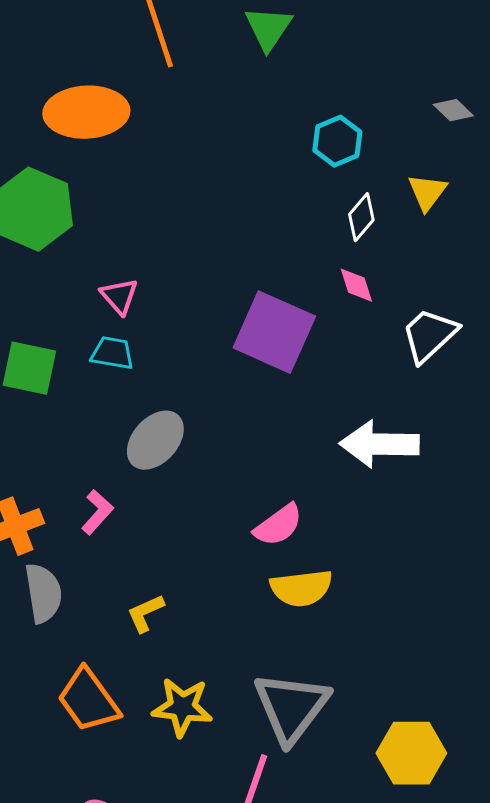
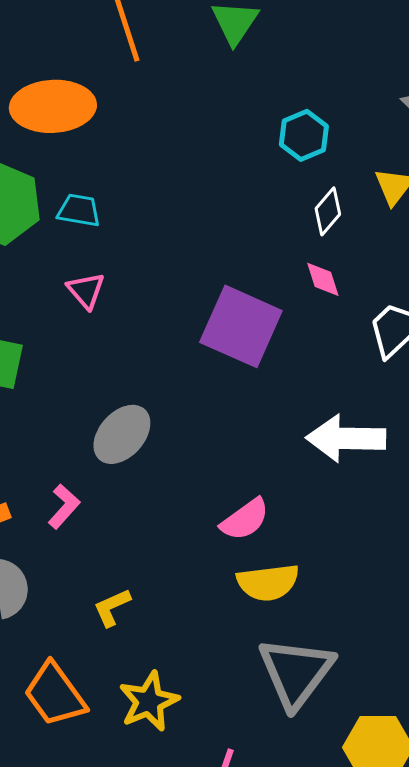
cyan trapezoid: (112, 353) -> (79, 210), moved
yellow star: (182, 707) -> (149, 701), turned -30
gray triangle: (291, 707) -> (296, 672), moved

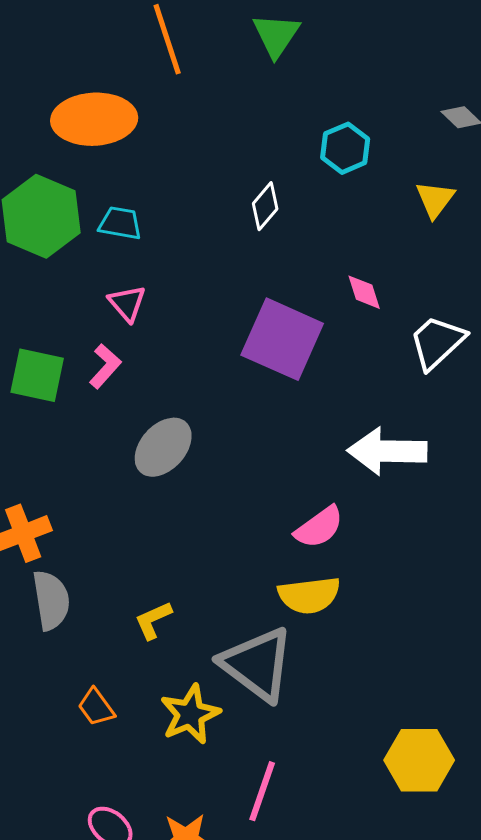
white diamond: (328, 211) -> (265, 206), moved
pink L-shape: (64, 506) -> (105, 366), moved
pink semicircle: (245, 519) -> (319, 527), moved
gray triangle: (296, 672) -> (257, 664), moved, turned -30
orange trapezoid: (55, 694) -> (96, 707), size x0.6

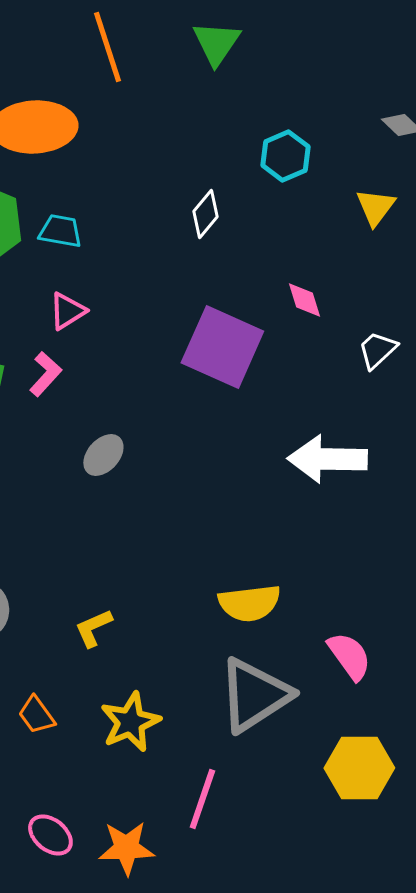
pink triangle: (127, 303) -> (67, 311), turned 39
white trapezoid: (437, 342) -> (377, 350), size x0.7
gray ellipse: (163, 447) -> (103, 455), size x0.7
pink semicircle: (319, 527) -> (349, 656), moved, turned -90
gray triangle: (257, 664) -> (254, 695), moved, turned 50

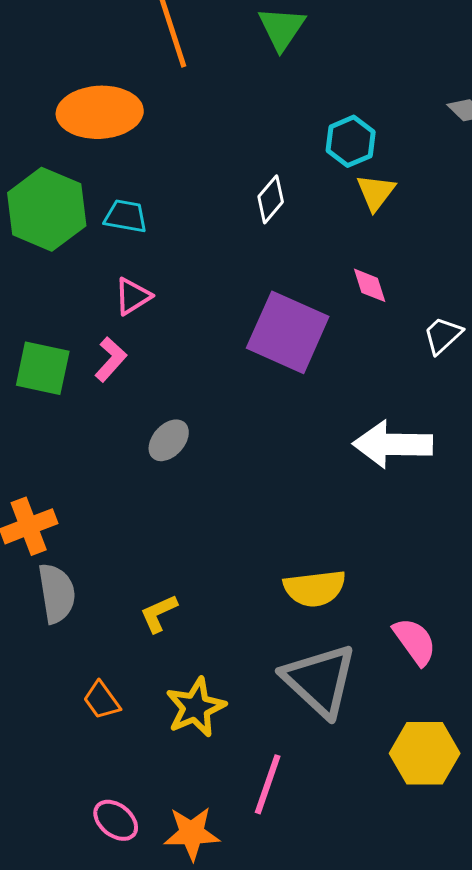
yellow triangle: (375, 207) -> (376, 192), moved
gray triangle: (254, 695) -> (320, 680), turned -44

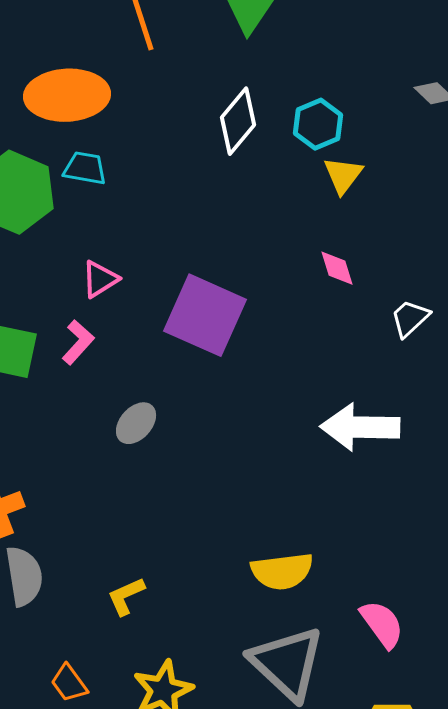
white diamond: (271, 199) -> (238, 121), moved, size x1.4
cyan trapezoid: (126, 216) -> (85, 168), moved
purple square: (288, 332) -> (205, 315), moved

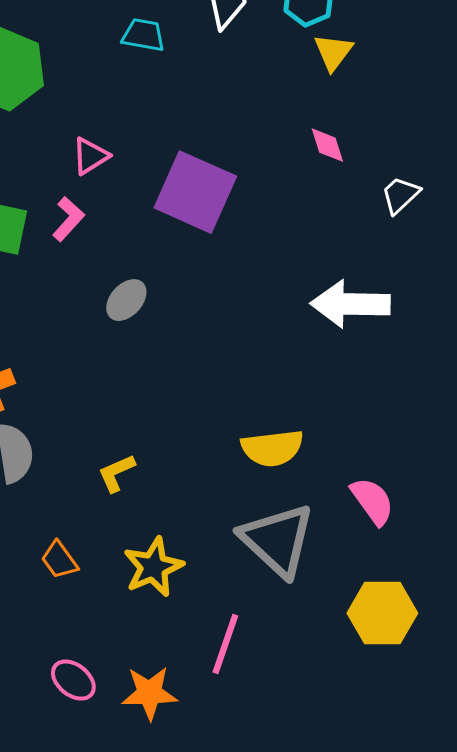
cyan trapezoid: (85, 168) -> (143, 35), moved

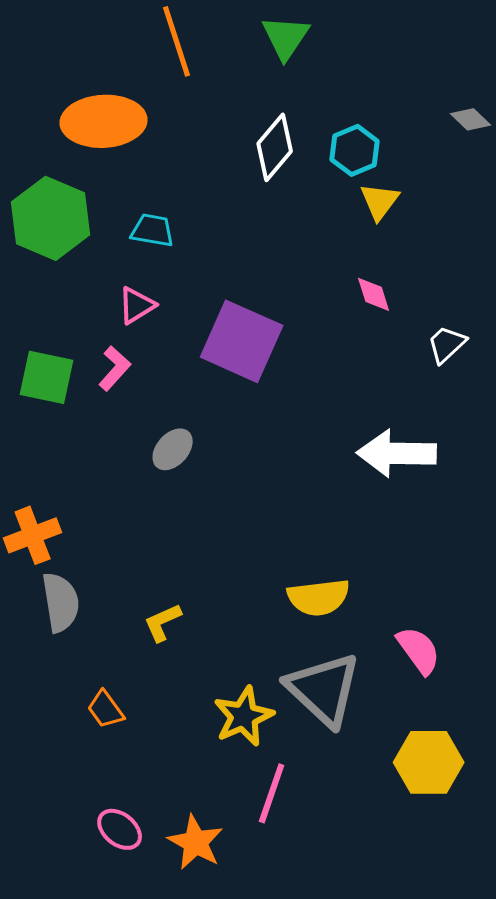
cyan trapezoid: (143, 35) -> (153, 230), moved
yellow star: (153, 567) -> (244, 716), moved
orange star: (149, 693) -> (196, 842), turned 30

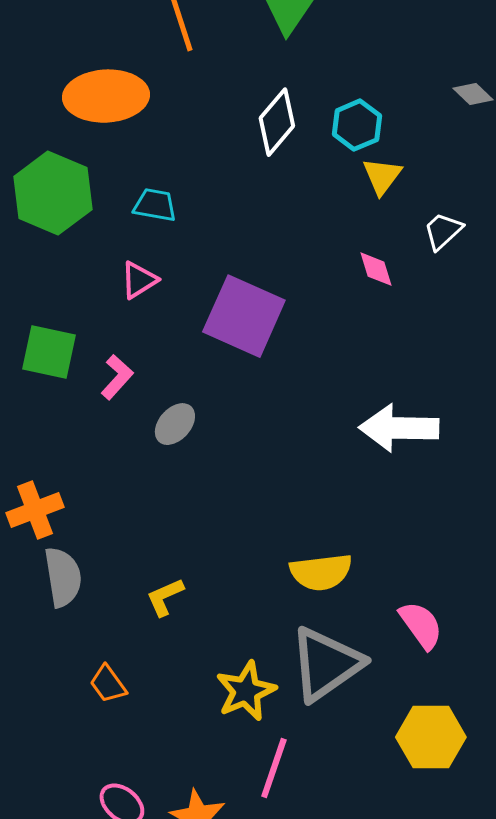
white trapezoid: (447, 344) -> (443, 231), moved
pink L-shape: (115, 368) -> (117, 377), moved
gray triangle: (324, 689) -> (326, 664), turned 42

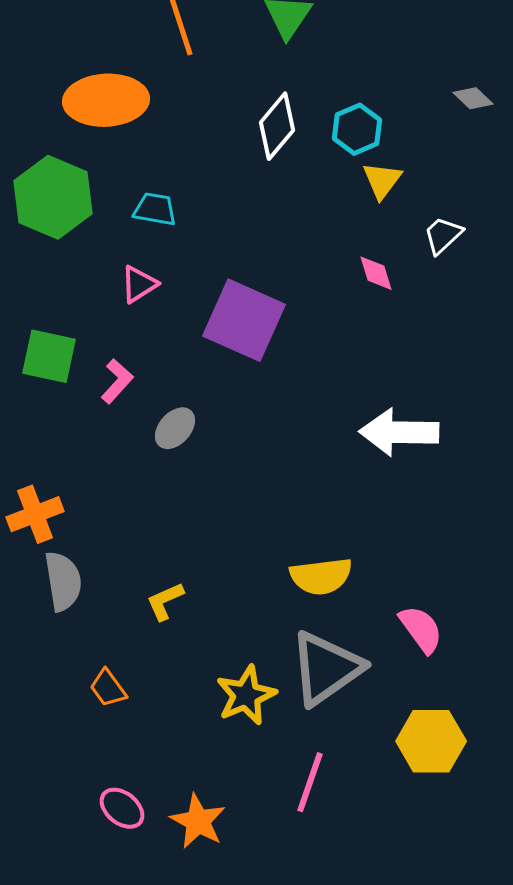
pink line: (274, 768) -> (310, 782), moved

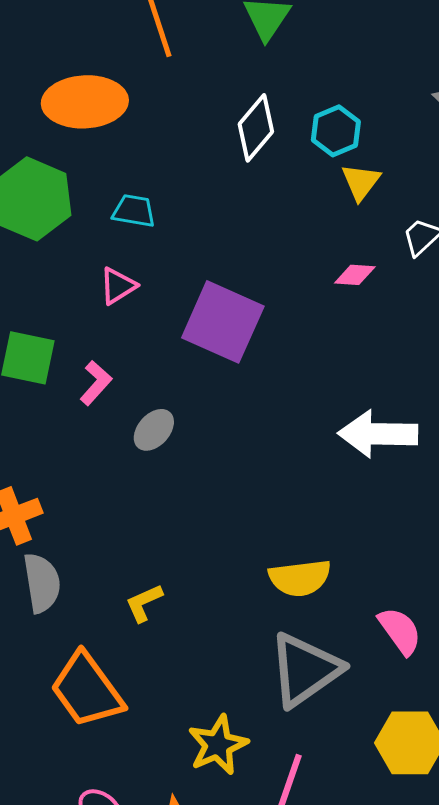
pink diamond: (376, 273) -> (355, 275), turned -69
orange trapezoid: (108, 688) -> (87, 690), size x2.0
yellow star: (246, 695) -> (218, 745), moved

